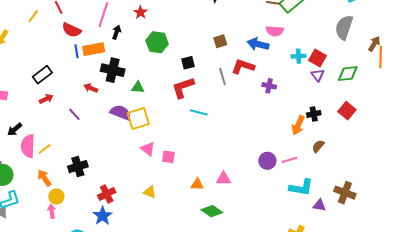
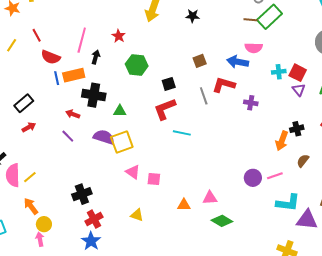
purple line: (74, 114) -> (68, 136), moved
black cross: (78, 167) -> (82, 194), moved
purple triangle: (319, 205) -> (307, 220), size x1.6
green diamond: (212, 211) -> (222, 221), moved

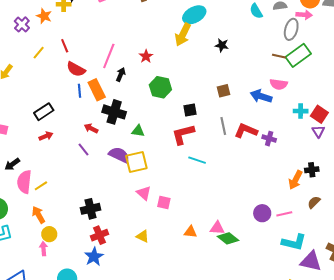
orange rectangle: (74, 75) -> (97, 90), turned 70
red L-shape: (224, 85) -> (246, 131), moved
green diamond: (222, 221) -> (228, 238), moved

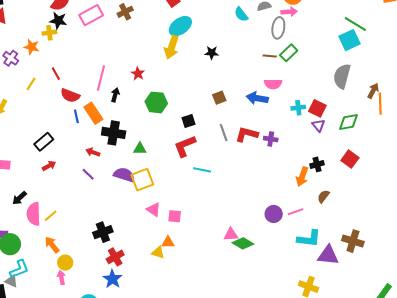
green rectangle: (298, 55) -> (289, 53), size x0.7
orange triangle: (191, 232) -> (168, 242), moved

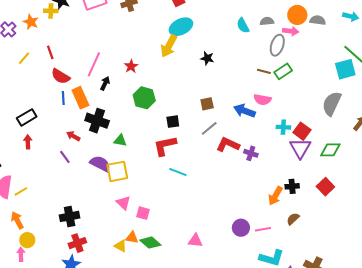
purple triangle: (319, 125) -> (300, 148), size x1.6
gray line: (224, 133) -> (209, 128), moved, turned 60
red arrow: (49, 166) -> (28, 142), turned -72
green diamond: (243, 243) -> (150, 243), moved

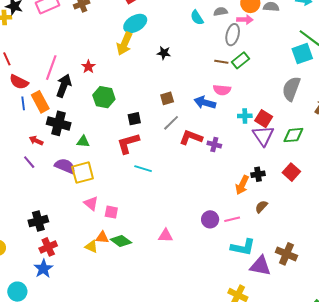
black arrow: (105, 83) -> (64, 86), size x1.6

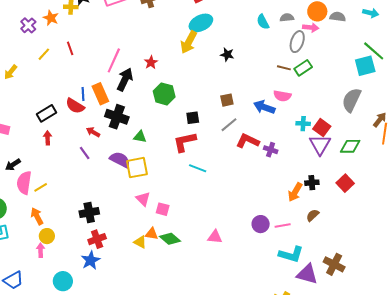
red semicircle: (19, 82) -> (75, 106), moved

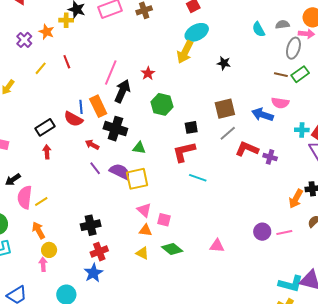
brown square: (227, 100) -> (225, 109), size x1.5
purple line: (85, 153) -> (95, 168), moved
orange triangle: (152, 234) -> (145, 230), moved
cyan L-shape: (291, 254) -> (291, 284), moved

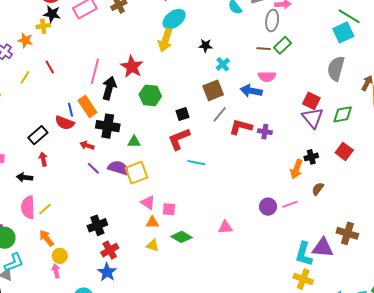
red star: (148, 73) -> (132, 67), size x1.6
cyan cross: (302, 130) -> (223, 64), moved, turned -32
black arrow: (13, 180) -> (25, 177), moved, turned 49
cyan L-shape: (291, 284) -> (304, 254), turned 100

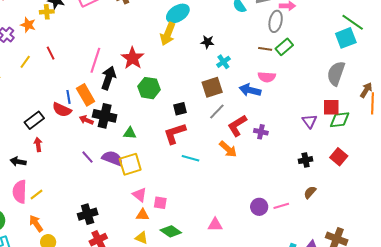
red square: (311, 101) -> (331, 107), moved, turned -30
purple triangle: (313, 118) -> (310, 121), size x0.7
red L-shape: (241, 127) -> (237, 126), turned -50
red arrow: (87, 145) -> (86, 120), moved
orange arrow: (296, 169) -> (228, 149), moved, turned -72

